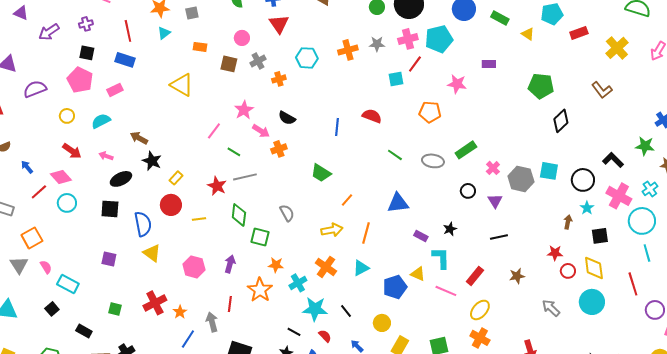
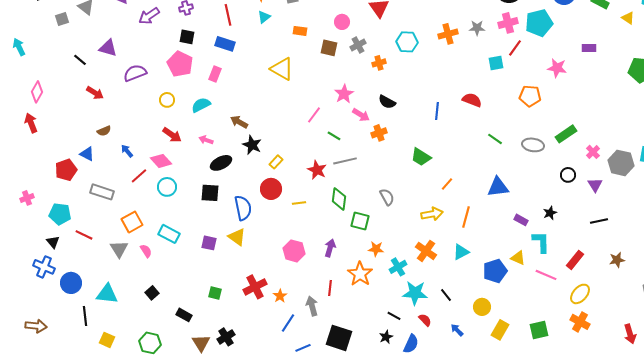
pink rectangle: (115, 90) -> (215, 74), turned -42
yellow triangle: (152, 253) -> (237, 237), moved
cyan rectangle: (68, 284) -> (169, 234), moved

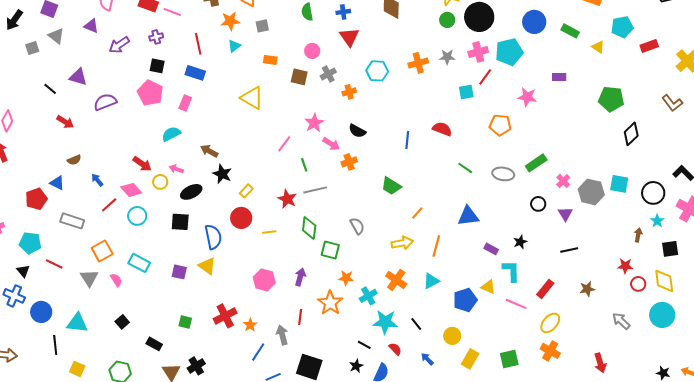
yellow circle: (167, 100) -> (160, 182), moved
green line: (334, 136) -> (304, 165), turned 40

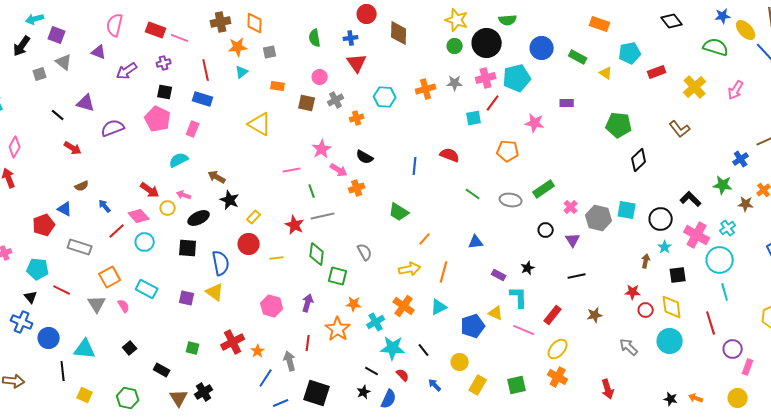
pink line: (284, 144) -> (292, 170), turned 42
blue triangle: (468, 216) -> (476, 242), size x0.7

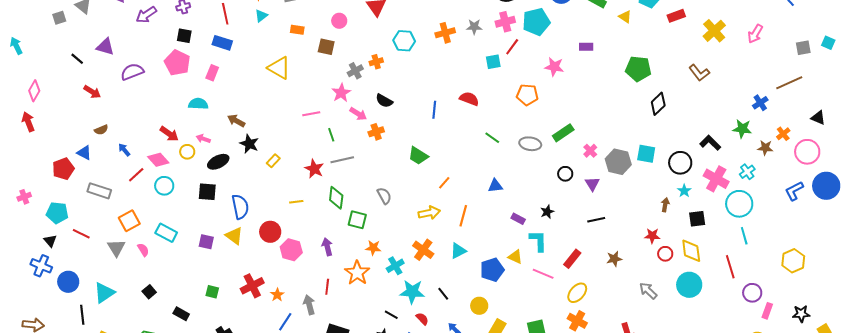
gray cross: (336, 100) -> (355, 71), moved
cyan semicircle: (179, 160) -> (198, 104), turned 30
red circle: (249, 244) -> (270, 232), moved
purple arrow: (308, 303) -> (327, 247), turned -30
cyan triangle: (85, 349) -> (104, 293), turned -40

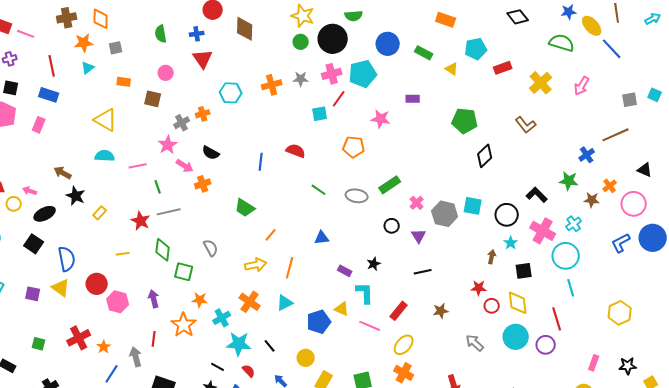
cyan semicircle: (198, 104) -> (105, 156), moved
black square: (207, 192) -> (34, 244), turned 30
purple circle: (752, 293) -> (546, 345), moved

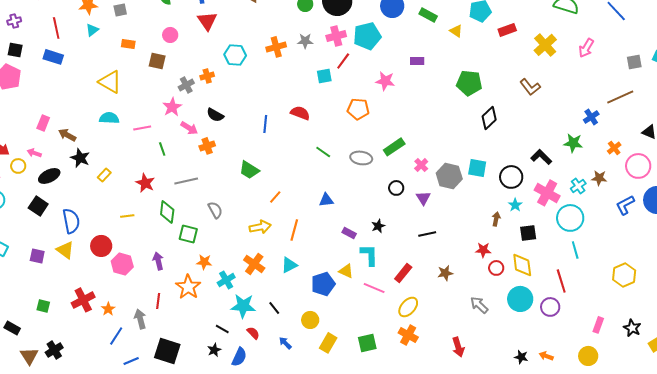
pink rectangle: (39, 125) -> (43, 123), moved
brown star: (592, 200) -> (599, 178), moved
gray line: (169, 212) -> (186, 181), moved
black star: (628, 366) -> (632, 328), turned 30

